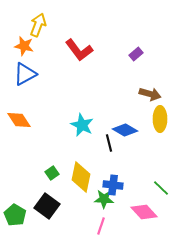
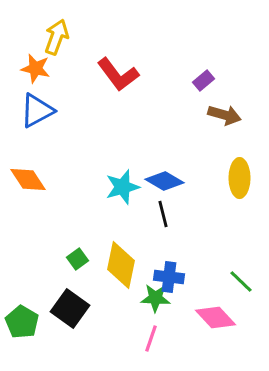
brown arrow: (150, 94) -> (224, 115), moved
cyan star: (82, 125) -> (122, 187), turned 30
blue diamond: (125, 130) -> (164, 181), moved

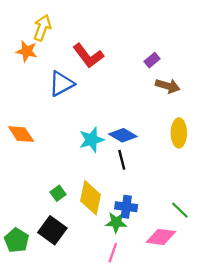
blue triangle: (37, 110) -> (61, 84), moved
pink diamond: (216, 318) -> (161, 237), turned -40

